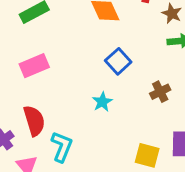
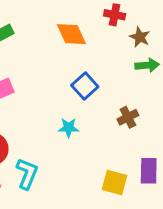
cyan star: (102, 102) -> (69, 128), turned 30

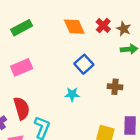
red cross: (115, 15) -> (103, 26), moved, turned 32
brown cross: (128, 117) -> (115, 87), turned 32

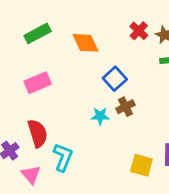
orange diamond: (74, 27) -> (86, 43), moved
brown cross: (115, 87) -> (125, 107), moved, turned -32

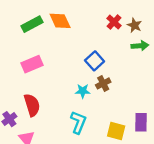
orange diamond: (86, 43) -> (60, 21), moved
cyan L-shape: (63, 157) -> (78, 122), moved

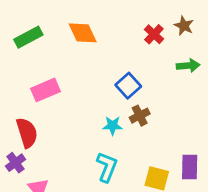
green rectangle: (32, 24) -> (28, 37), moved
brown star: (134, 25) -> (184, 26), moved
red semicircle: (32, 105) -> (27, 133), moved

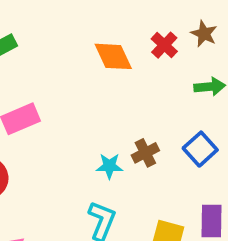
orange diamond: (83, 33) -> (113, 56), moved
blue square: (128, 86) -> (200, 149), moved

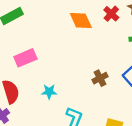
cyan star: (109, 166) -> (49, 92), moved

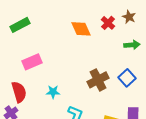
brown cross: (100, 78) -> (98, 80), size x1.5

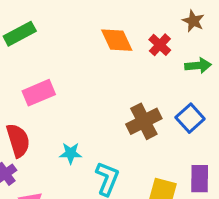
red cross: (108, 23) -> (160, 45), moved
cyan star: (53, 92) -> (71, 153), moved

